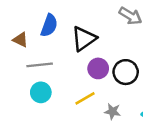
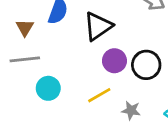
brown triangle: (20, 40) -> (25, 28), turned 35
gray line: (40, 65) -> (25, 59), moved

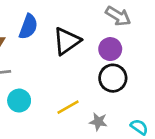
purple circle: (114, 61) -> (110, 49), moved

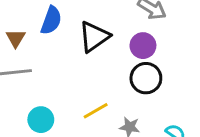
cyan circle: (19, 101) -> (41, 120), moved

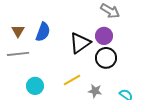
blue semicircle: (51, 20) -> (43, 32), moved
black triangle: (94, 37) -> (80, 43), moved

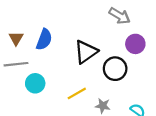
purple circle: (104, 36) -> (135, 44), moved
cyan circle: (35, 86) -> (35, 83), moved

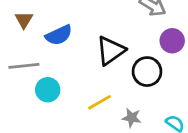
brown triangle: (16, 38) -> (24, 20), moved
blue semicircle: (44, 39) -> (59, 35), turned 45

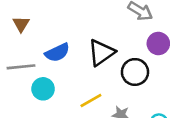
blue semicircle: (59, 35) -> (57, 53), moved

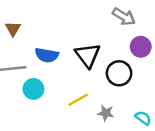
blue semicircle: (57, 53) -> (47, 55), turned 35
black triangle: (101, 53) -> (88, 55), turned -32

